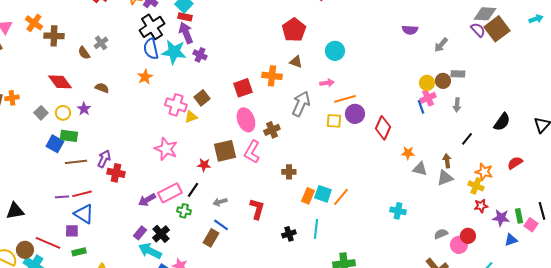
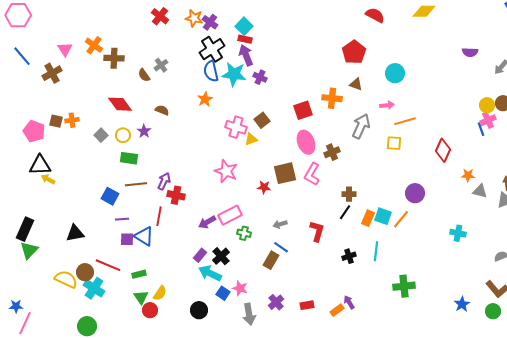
purple circle: (355, 114) -> (415, 193), moved
blue square: (55, 144) -> (110, 196), moved
black line: (193, 190) -> (345, 212), moved
red line: (82, 194) -> (159, 216), moved, turned -66
purple square: (72, 231) -> (127, 239), moved

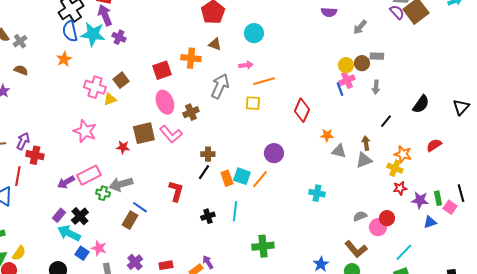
gray cross: (161, 65) -> (20, 41), moved
pink L-shape: (312, 174) -> (171, 134), turned -70
orange rectangle: (368, 218) -> (227, 178), turned -42
gray arrow: (280, 224) -> (121, 184), moved, size x1.6

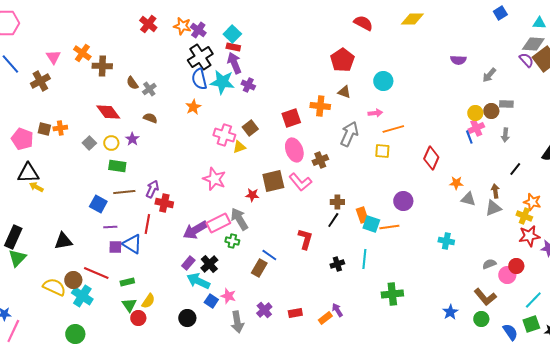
orange rectangle: (227, 178) -> (362, 215), moved
orange line: (260, 179) -> (389, 227), turned 42
purple arrow: (66, 182) -> (195, 230), size x1.4
gray arrow: (121, 184) -> (239, 219), moved, turned 75
red star: (400, 188) -> (529, 236), size x1.5

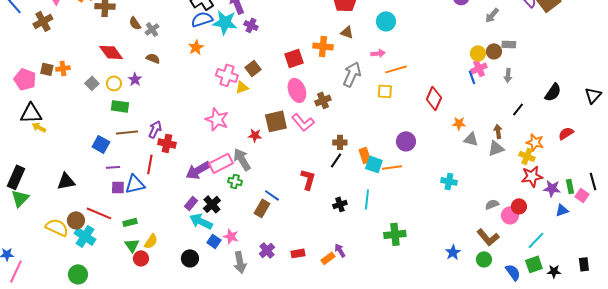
blue semicircle: (199, 79) -> (202, 19), turned 85
blue triangle: (132, 244) -> (135, 184), turned -45

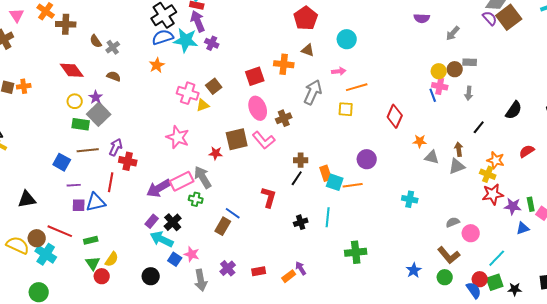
pink cross: (479, 68) -> (440, 86), turned 35
gray square: (92, 83) -> (99, 114), moved, size x1.6
red circle: (519, 206) -> (480, 279), moved

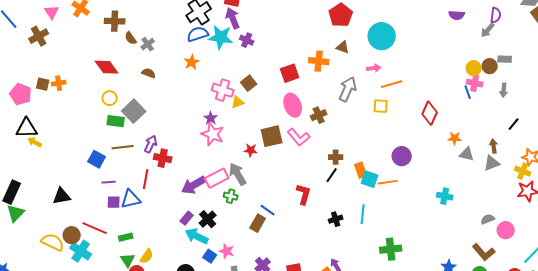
purple semicircle: (490, 18) -> (496, 15), moved, turned 49
brown cross: (66, 24) -> (115, 21), moved
cyan circle: (347, 39) -> (382, 36), size x1.4
purple star: (96, 97) -> (211, 118), moved

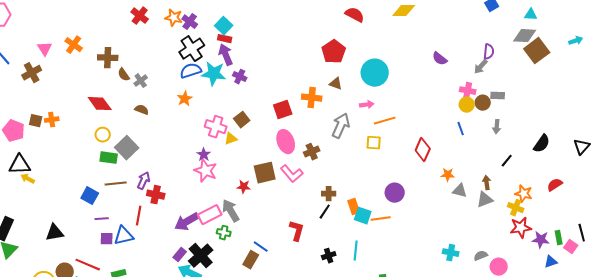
purple semicircle: (457, 15) -> (440, 59), moved, turned 35
pink cross: (475, 83) -> (468, 91), moved
cyan cross: (445, 196) -> (451, 253), moved
black cross: (208, 219) -> (201, 256), size x1.4

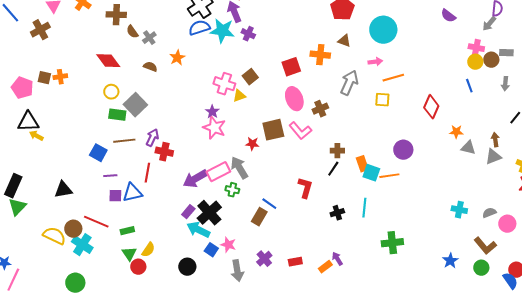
orange star: (185, 99) -> (177, 58), moved

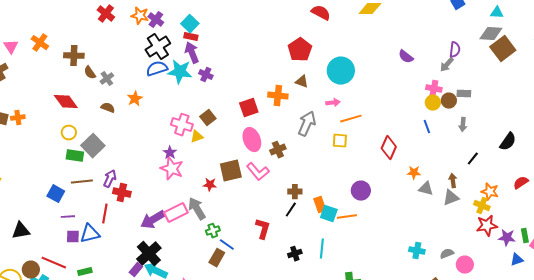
green cross: (232, 190) -> (213, 231), moved, turned -32
purple rectangle: (188, 212) -> (136, 270), moved
black cross: (209, 213) -> (149, 254), moved

